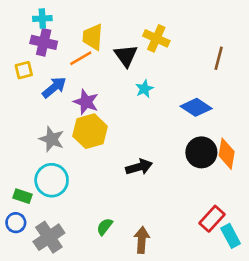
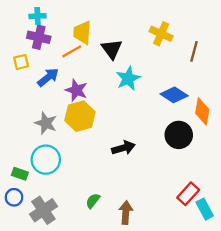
yellow cross: (156, 38) -> (161, 34), moved
cyan star: (144, 89) -> (128, 78), size x1.5
orange diamond: (227, 154) -> (202, 111), moved

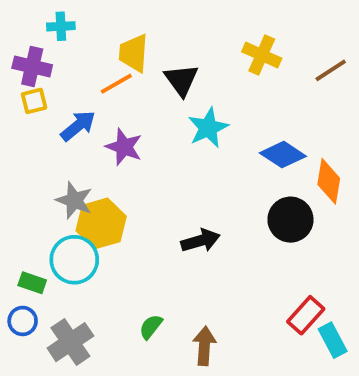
purple cross: (39, 37) -> (32, 67), moved
brown line: (194, 51) -> (331, 70), moved, turned 42
yellow hexagon: (80, 116) -> (101, 223), moved

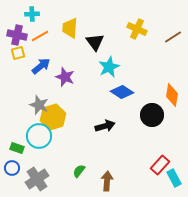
orange line: (116, 84) -> (40, 36), moved
blue diamond: (283, 155) -> (122, 92), moved

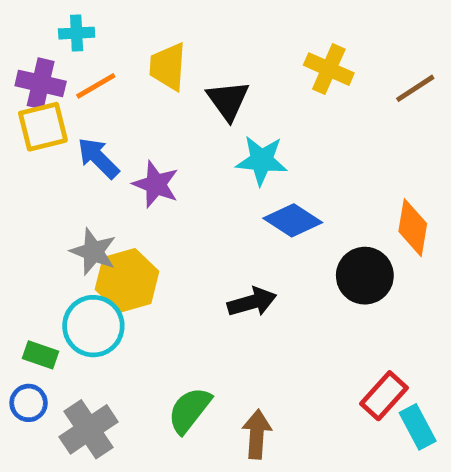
yellow square: (18, 53) -> (43, 127), size x1.5
blue arrow: (41, 66) -> (98, 158), turned -96
cyan star: (109, 67) -> (262, 160), turned 30
green semicircle: (79, 171) -> (189, 410), size x1.5

